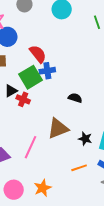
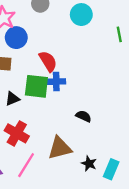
green square: (31, 77) -> (36, 86), turned 30
red cross: (23, 99) -> (17, 133), moved, size x1.5

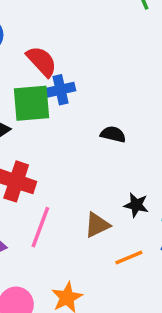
brown triangle: (60, 148) -> (97, 225), moved, size x0.7

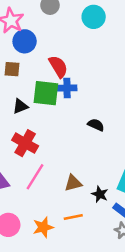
black star: (136, 205) -> (100, 194), moved
orange line: (129, 257) -> (73, 217), moved

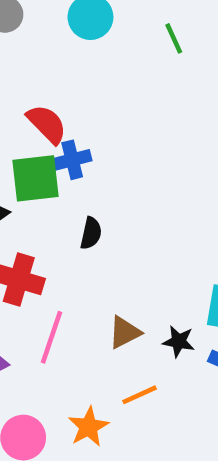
black semicircle: (96, 125) -> (91, 233), moved, turned 91

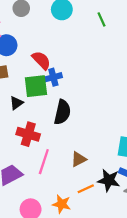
black semicircle: (91, 233) -> (62, 112), size x1.6
black star: (179, 341) -> (109, 180), moved, size x1.5
orange star: (88, 427) -> (62, 204), turned -30

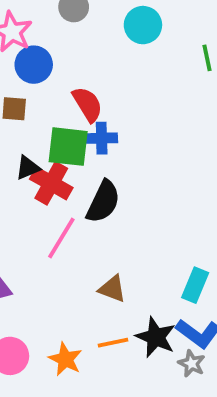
red cross: (28, 134) -> (51, 183), moved
brown triangle: (79, 159) -> (112, 289), turned 35
pink line: (44, 162) -> (61, 238), moved

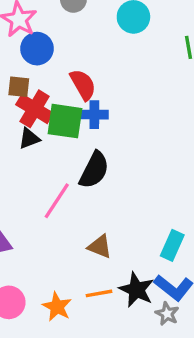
red cross: (51, 183) -> (35, 109), moved

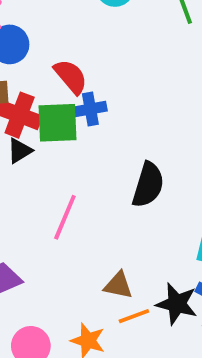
black semicircle: (94, 170) -> (148, 185), moved
brown triangle: (100, 246) -> (118, 285), moved

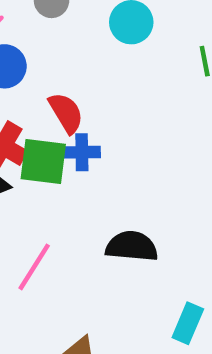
black semicircle: (148, 185) -> (132, 246), turned -111

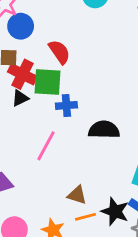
blue cross: (82, 152) -> (66, 105), moved

